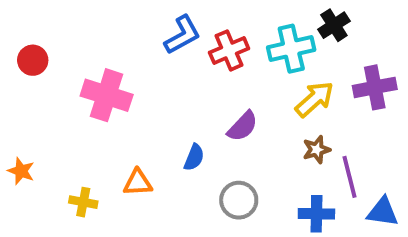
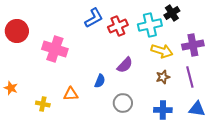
red circle: (33, 60) -> (17, 31), size x1.5
yellow arrow: (315, 99) -> (162, 51), turned 60
purple line: (350, 177) -> (190, 77), moved

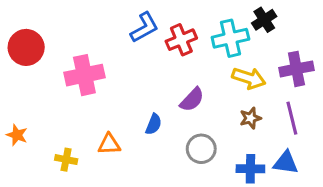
pink cross: (55, 49) -> (84, 75), turned -30
gray circle: (123, 103) -> (201, 149), moved
blue triangle: (197, 109) -> (286, 163), moved

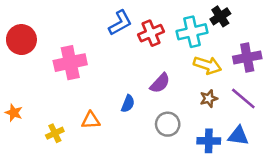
purple line: (292, 118) -> (243, 99), turned -36
yellow cross: (66, 160) -> (55, 133), turned -36

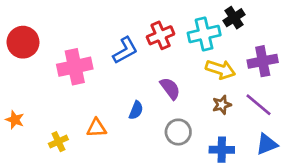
blue L-shape: (120, 23) -> (125, 50), moved
purple semicircle: (160, 83) -> (170, 88), turned -80
blue triangle: (238, 136) -> (267, 144), moved, turned -30

